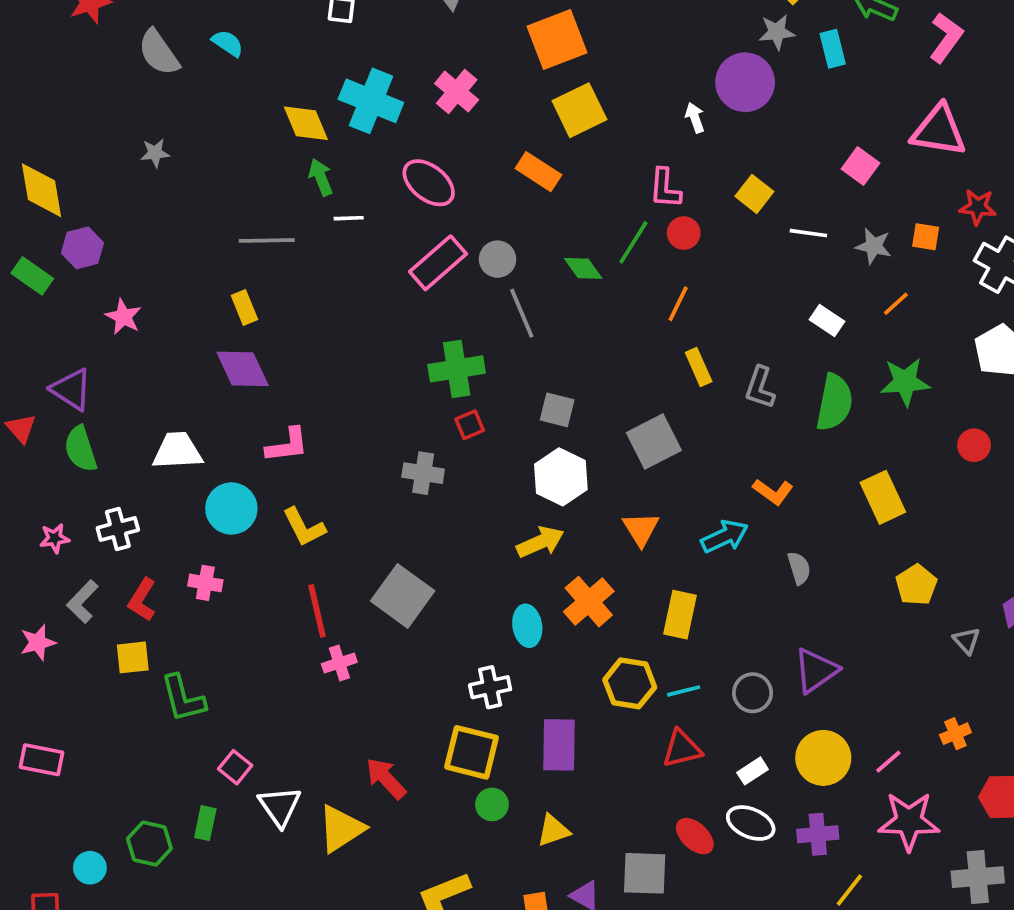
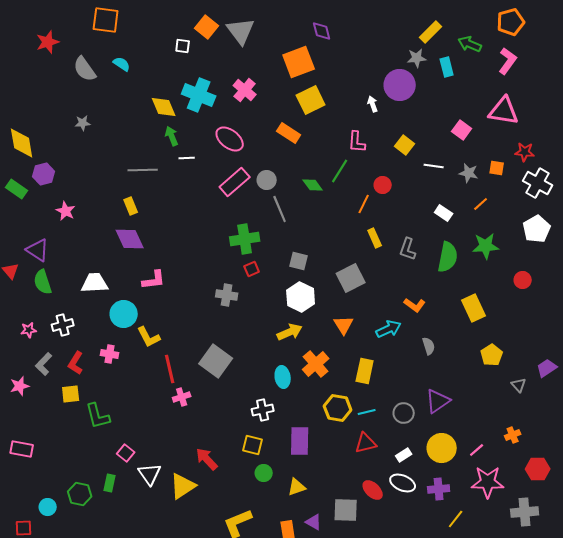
red circle: (684, 233) -> (383, 185), moved
yellow L-shape: (304, 527) -> (149, 337), moved
yellow square: (471, 752) -> (253, 445), size x0.7

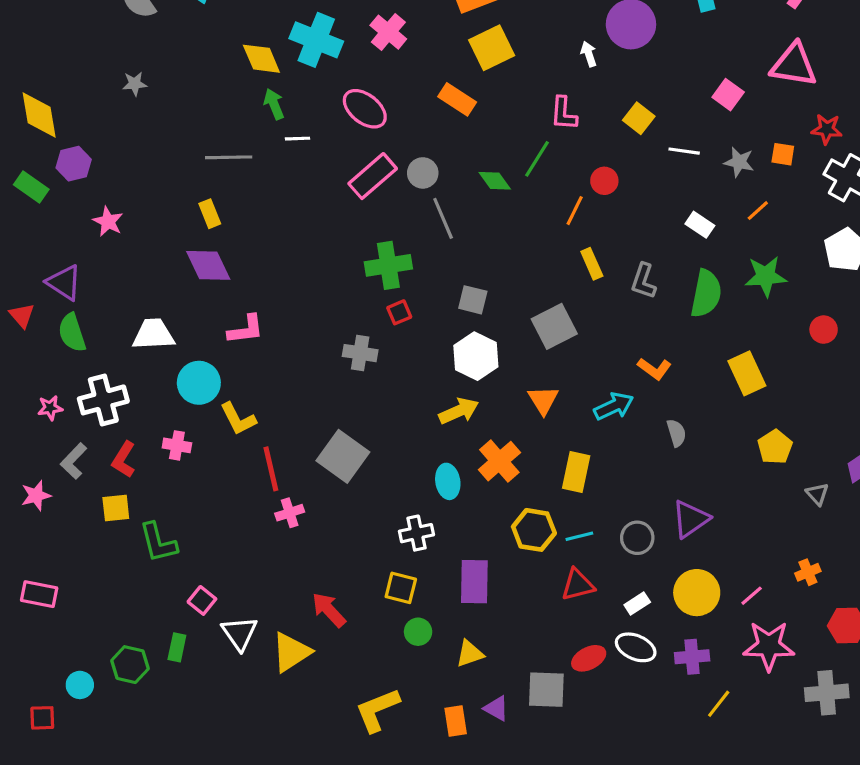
white cross: (63, 325) -> (103, 400), size x1.4
red ellipse: (373, 490) -> (589, 658), turned -70

